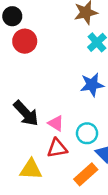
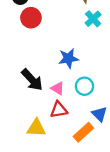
blue star: (92, 85) -> (68, 58), moved
cyan circle: (87, 133) -> (84, 86), moved

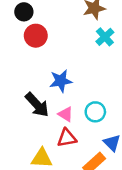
blue star: (68, 58) -> (61, 81), moved

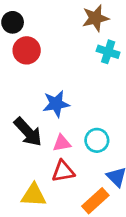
cyan cross: (105, 37) -> (108, 52), turned -30
pink triangle: (66, 114) -> (62, 143), turned -42

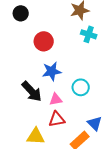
red circle: (27, 50) -> (44, 41), moved
cyan circle: (97, 140) -> (81, 87), moved

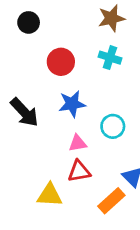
cyan cross: (89, 34) -> (110, 58), moved
black arrow: (32, 91) -> (24, 112), moved

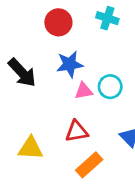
pink triangle: (78, 143) -> (84, 91), moved
yellow triangle: (50, 195) -> (30, 148), moved
orange rectangle: (111, 201) -> (89, 165), moved

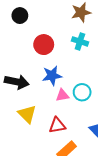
black arrow: (22, 73) -> (17, 82), turned -35
yellow triangle: (30, 148) -> (27, 114), moved, turned 42

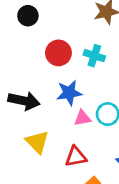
cyan cross: (80, 41) -> (94, 56), moved

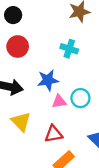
red circle: (58, 53) -> (18, 46), moved

